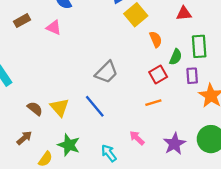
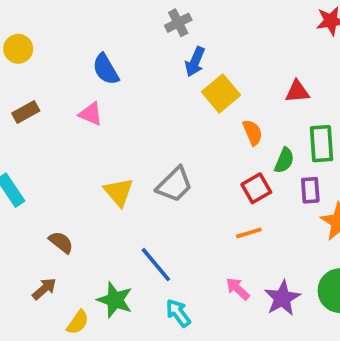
brown rectangle: (22, 21) -> (26, 112), moved
blue line: (95, 106) -> (156, 265), moved
yellow triangle: (60, 107) -> (119, 192), moved
pink arrow: (137, 138) -> (238, 289), moved

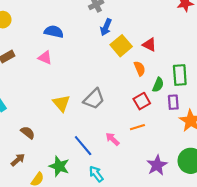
blue semicircle: (106, 69) -> (54, 32), turned 132
red triangle: (297, 92) -> (149, 45), moved, turned 32
pink arrow: (238, 289) -> (112, 139), moved

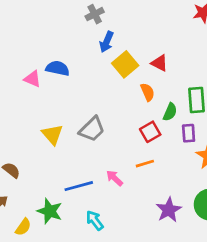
blue semicircle: (54, 32) -> (58, 68), moved
blue line: (83, 146) -> (79, 186), turned -65

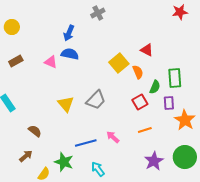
blue arrow: (107, 42) -> (69, 33), moved
yellow square: (125, 64) -> (119, 63), moved
orange line: (145, 164) -> (145, 130), moved

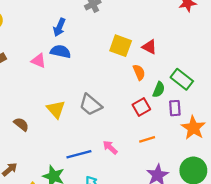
yellow square: (119, 63) -> (121, 46), moved, turned -30
green rectangle: (175, 78) -> (182, 79), turned -48
gray trapezoid: (96, 100) -> (91, 105), turned 85
brown semicircle: (35, 131) -> (21, 124), moved

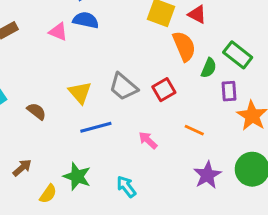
orange semicircle: (139, 72) -> (184, 46), size x1.5
red square: (141, 107) -> (164, 90), moved
orange line: (147, 139) -> (194, 130), turned 42
blue line: (79, 154) -> (96, 127), moved

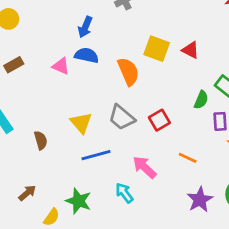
orange semicircle: (184, 46) -> (128, 72), moved
brown semicircle: (37, 111) -> (41, 140), turned 36
pink arrow: (148, 140) -> (145, 167), size x1.4
cyan arrow: (126, 187) -> (124, 193), moved

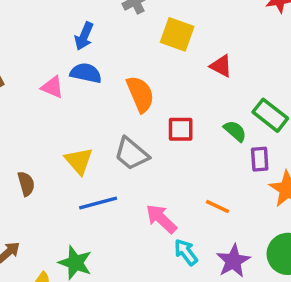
yellow square: (157, 49) -> (177, 34), moved
green semicircle: (201, 100) -> (235, 131), turned -72
red square: (159, 120) -> (181, 129), moved, turned 30
cyan arrow: (124, 193) -> (186, 252), moved

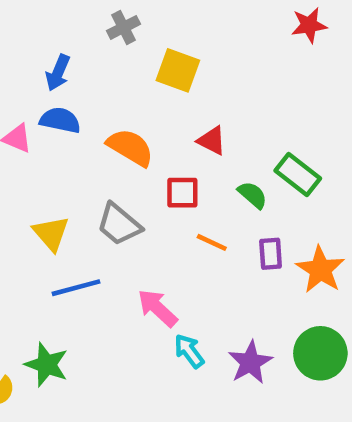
red triangle: (221, 66) -> (212, 141), moved
orange semicircle: (140, 94) -> (130, 147), turned -36
purple rectangle: (260, 159) -> (271, 254), moved
orange line: (218, 207) -> (212, 242), moved

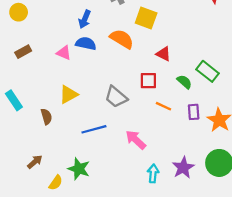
orange semicircle: (130, 147) -> (122, 39), moved
yellow triangle: (51, 233) -> (68, 95), moved, turned 42
cyan arrow: (189, 351) -> (153, 173), moved, turned 42

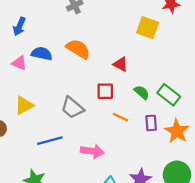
yellow square: (146, 18) -> (148, 28), moved
blue arrow: (85, 19) -> (19, 27), moved
green rectangle: (208, 71) -> (169, 95), moved
pink arrow: (136, 140) -> (92, 151), turned 145

